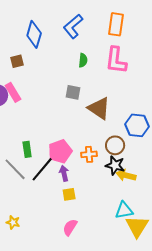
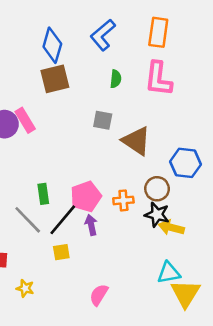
brown square: (17, 61) -> (55, 79), moved, size x1.6
yellow square: (69, 194) -> (61, 252), moved

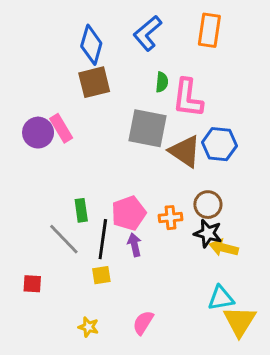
pink L-shape: (158, 79) -> (188, 98), moved
gray square: (103, 120) -> (147, 128), size x1.8
blue hexagon: (185, 163) -> (219, 144), moved
black line: (63, 220) -> (103, 239), turned -32
yellow star: (25, 288) -> (88, 327), moved

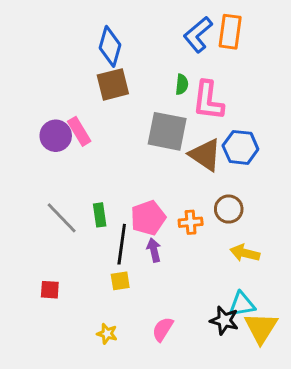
blue L-shape: (147, 33) -> (198, 35), moved
black star: (208, 233) -> (224, 320), moved
gray line: (64, 239) -> (62, 218), moved

